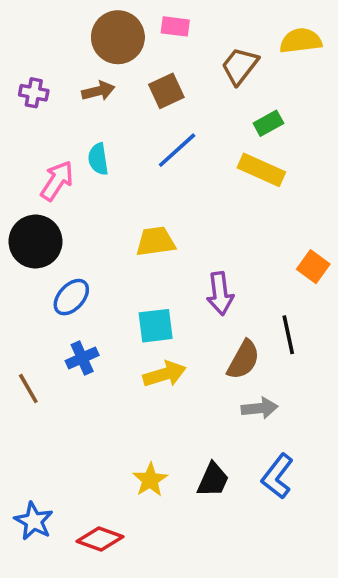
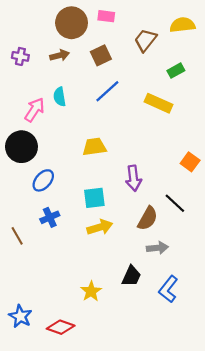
green rectangle: (268, 123) -> (176, 71), moved
black line: (288, 335) -> (175, 203), turned -35
black trapezoid: (213, 480) -> (131, 276), moved

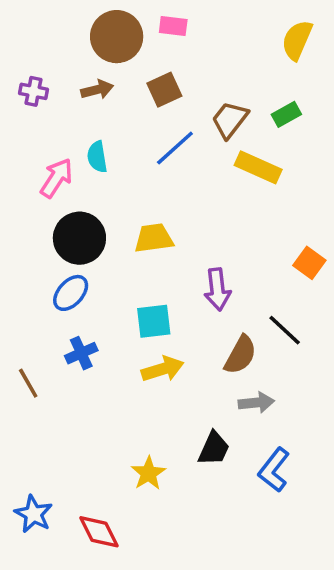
yellow semicircle: (182, 25) -> (297, 40), turned -60
brown trapezoid: (145, 40) -> (230, 120), moved
black circle: (21, 147) -> (79, 238), moved
red diamond: (61, 327) -> (99, 532), turned 44

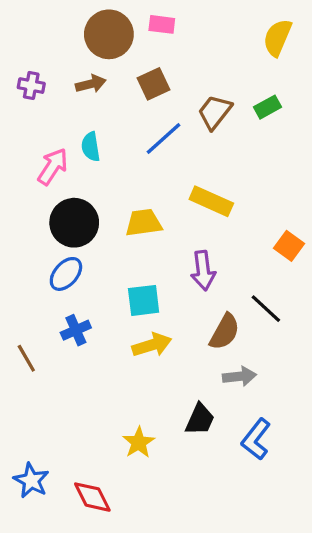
yellow rectangle: (258, 167) -> (211, 201), moved

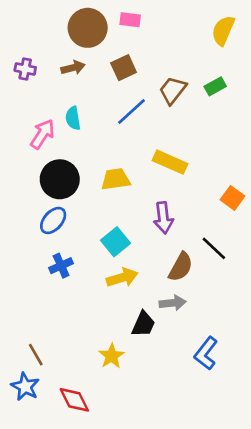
cyan square: (144, 300) -> (116, 242), turned -32
brown line: (26, 358) -> (36, 355), moved
gray arrow: (239, 376) -> (173, 303), moved
black trapezoid: (200, 419) -> (143, 324), moved

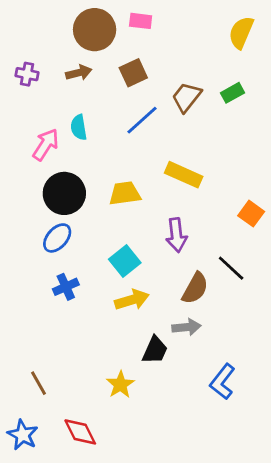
blue star: (25, 387) -> (23, 435), moved

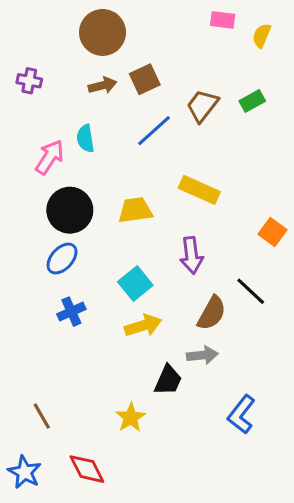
pink rectangle: (141, 21) -> (223, 20), moved
yellow semicircle: (241, 32) -> (262, 36), size x0.7
brown arrow: (79, 73) -> (103, 85), moved

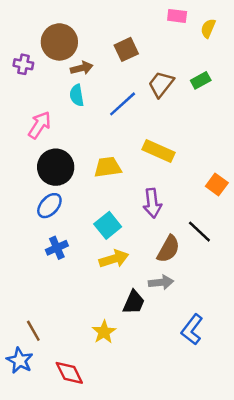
brown circle: (103, 32) -> (59, 42), moved
brown square: (145, 79) -> (126, 49), moved
cyan semicircle: (85, 138) -> (77, 95), moved
blue star: (25, 472) -> (20, 361), moved

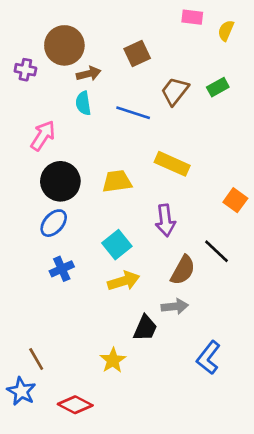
blue line: (123, 104) -> (133, 113), turned 60
red diamond: (69, 373) -> (75, 405), turned -36

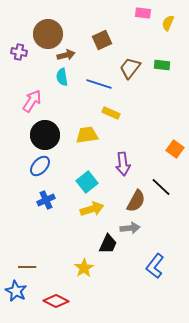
green rectangle: (218, 87) -> (162, 65), turned 35
yellow rectangle: (172, 164) -> (111, 113), moved, size x0.7
brown line: (36, 359) -> (27, 267), turned -60

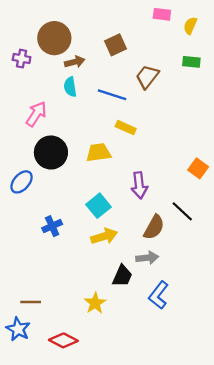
green rectangle: (162, 65) -> (191, 62), moved
blue ellipse: (40, 166) -> (22, 182), moved
blue L-shape: (155, 266) -> (159, 295), moved

